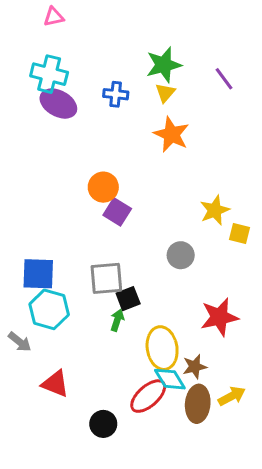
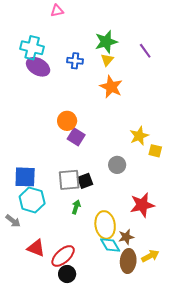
pink triangle: (54, 17) -> (57, 11), moved
black square: (128, 299) -> (85, 181), moved
red ellipse: (148, 396) -> (63, 256), moved

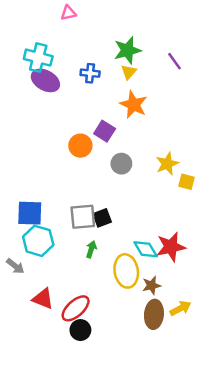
purple square: (76, 137) -> (105, 131), moved
gray circle: (117, 165) -> (121, 164), moved
cyan diamond: (110, 245) -> (146, 249), moved

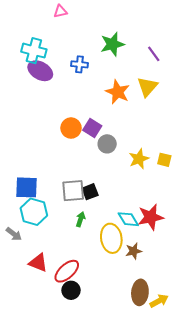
yellow triangle: (129, 72) -> (147, 87), moved, size x1.5
purple square: (105, 131) -> (92, 128), moved
yellow star: (167, 164) -> (139, 159), moved
yellow arrow: (180, 308) -> (159, 301), moved
brown ellipse: (154, 314) -> (140, 292), moved

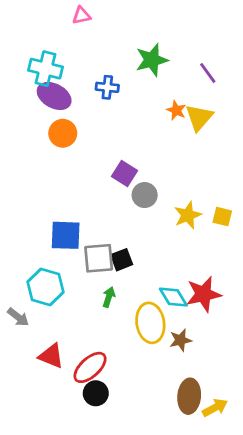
orange star: (118, 92) -> (176, 110), moved, size x0.6
orange circle: (71, 128) -> (63, 133), moved
blue square: (26, 187) -> (66, 235), moved

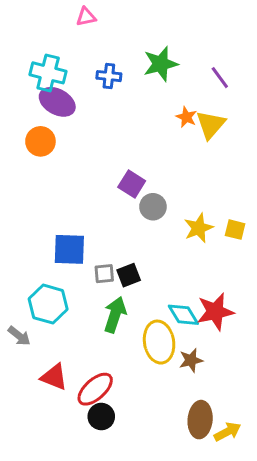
blue cross: (107, 87) -> (109, 76), moved
orange circle: (63, 133) -> (40, 141), moved
gray square: (99, 258) -> (104, 274), size x0.6
green arrow: (109, 297) -> (115, 315), size x1.6

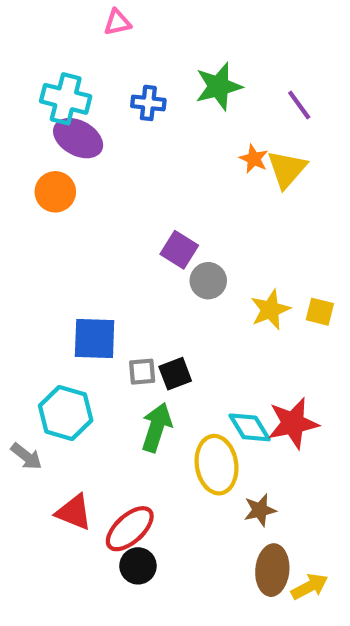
brown star: (191, 360) -> (260, 510), moved

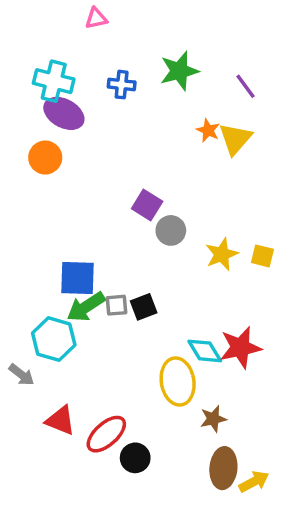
green arrow: (157, 427) -> (86, 307), moved, turned -141
black circle: (138, 566) -> (135, 458), moved

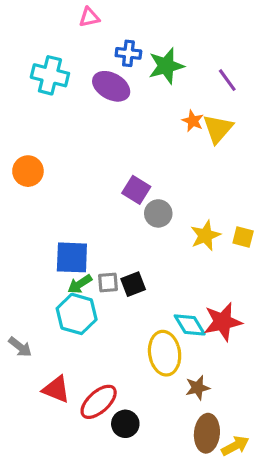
blue cross: (122, 85) -> (128, 53), moved
purple ellipse: (64, 113) -> (111, 86), moved
orange circle: (45, 158) -> (28, 171), moved
green arrow: (86, 307) -> (80, 284), size x0.7
cyan hexagon: (54, 339) -> (77, 314), moved

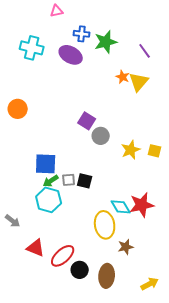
black square: (133, 284) -> (85, 181), turned 35
brown ellipse: (207, 433) -> (107, 276), moved

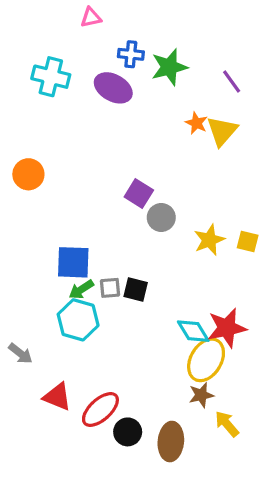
yellow ellipse: (105, 225) -> (206, 360), moved, turned 40
yellow arrow: (150, 284) -> (227, 424), moved, turned -102

